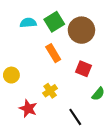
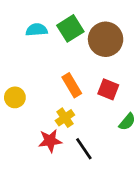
orange rectangle: (53, 53) -> (72, 85), moved
red star: (28, 109) -> (50, 141), moved, turned -30
black line: (75, 117) -> (84, 149), moved

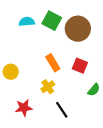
green square: (70, 28) -> (52, 21), turned -30
red star: (50, 141) -> (24, 108), moved

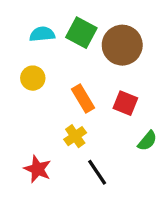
yellow circle: (11, 72) -> (33, 78), moved
red star: (24, 108) -> (37, 169), turned 30

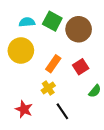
yellow circle: (33, 78) -> (21, 51), size x1.6
orange rectangle: (83, 98) -> (53, 64), turned 66
red square: (125, 103) -> (81, 67), turned 35

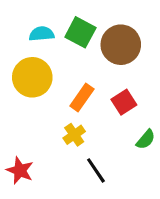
red star: (24, 109) -> (20, 170), moved

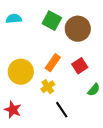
cyan semicircle: (42, 34) -> (14, 19), moved
yellow circle: (32, 77) -> (21, 72), moved

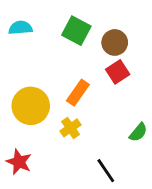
brown circle: (78, 29) -> (115, 42), size x0.7
red square: (80, 66) -> (118, 72), moved
black line: (62, 110) -> (106, 171), moved

